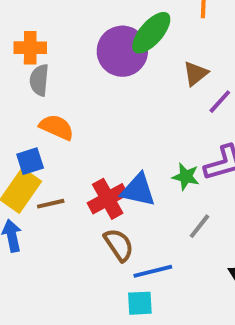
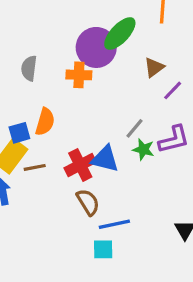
orange cross: (30, 48) -> (79, 75), moved
orange semicircle: (57, 127) -> (45, 122), moved, turned 80
gray line: (199, 226) -> (134, 128), moved

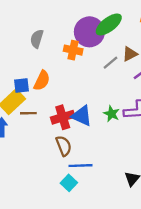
gray line: (134, 128) -> (110, 63), moved
cyan square: (103, 249) -> (69, 183), turned 35

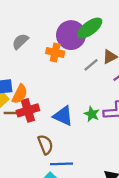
gray semicircle: (37, 39) -> (20, 41), turned 30
orange semicircle: (42, 81) -> (20, 94), moved
red cross: (63, 117) -> (28, 110), moved

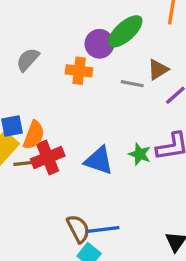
purple circle: (71, 35) -> (99, 44), size x0.7
gray line: (91, 65) -> (132, 84), turned 56
brown semicircle: (45, 145) -> (78, 229), moved

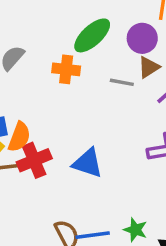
green ellipse: (125, 31) -> (92, 35), moved
purple circle: (99, 44) -> (142, 38), moved
green star: (140, 154) -> (135, 230), moved

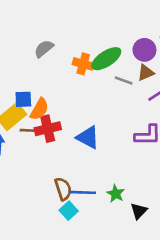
green ellipse: (92, 35) -> (106, 59), moved

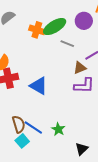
brown triangle: (146, 73) -> (80, 68), moved
blue line: (83, 192) -> (33, 127), turned 30
black triangle: (139, 211) -> (82, 149), moved

